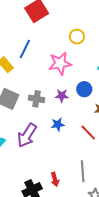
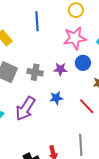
blue line: (25, 49) -> (37, 21), moved, turned -30
pink star: (60, 63) -> (75, 38), moved

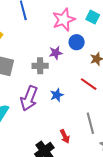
gray cross: (35, 72) -> (40, 66), moved
blue star: (56, 98) -> (57, 95), moved

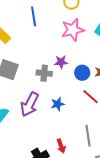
blue circle: (77, 42) -> (82, 73), moved

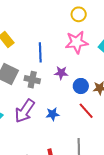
blue line: (34, 16) -> (40, 52), moved
gray cross: (44, 73) -> (32, 80), moved

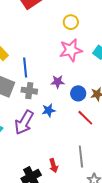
blue line: (40, 52) -> (25, 67), moved
blue star: (53, 114) -> (49, 110), moved

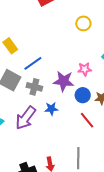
pink star: (71, 50) -> (85, 69), moved, size x0.6
blue line: (25, 67) -> (33, 63), turned 54
purple star: (58, 82) -> (64, 81), size x1.5

